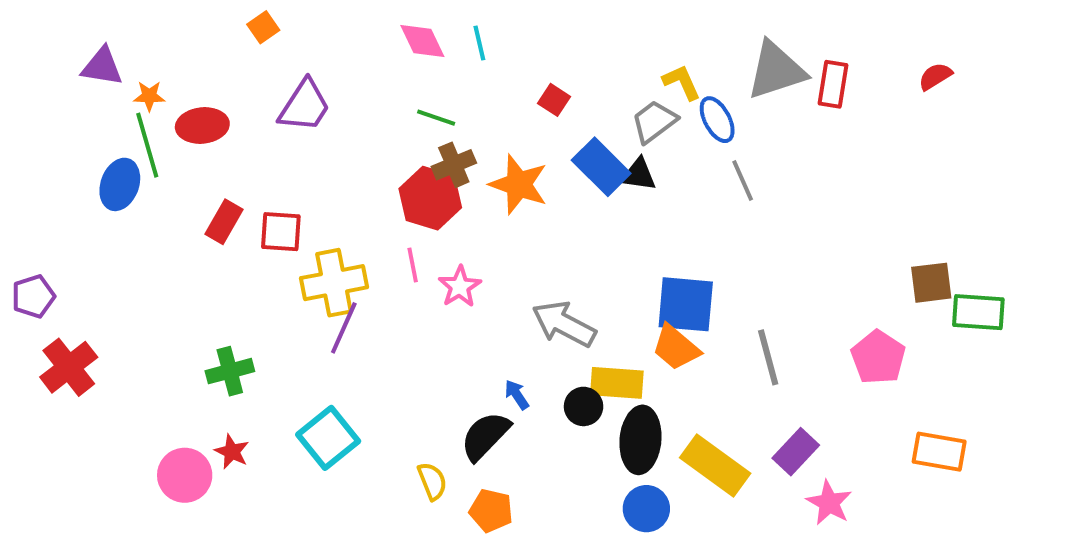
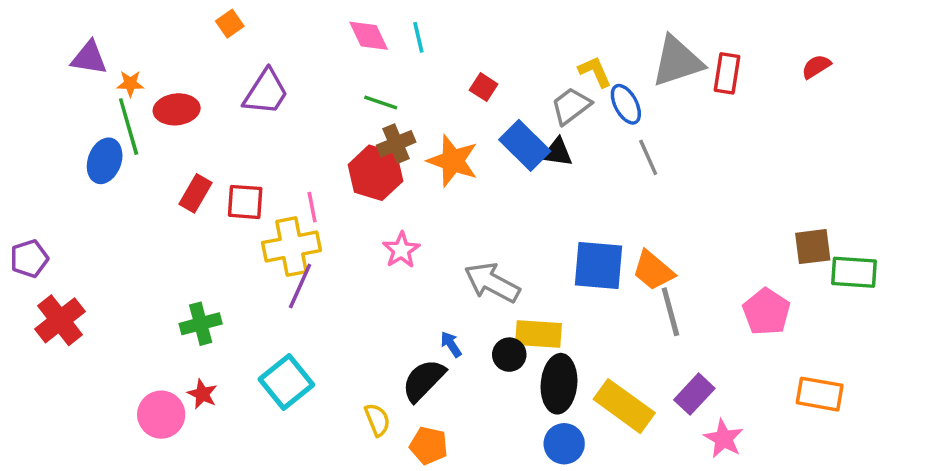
pink line: (413, 265) -> (312, 207), moved
orange trapezoid: (676, 348) -> (653, 271), moved

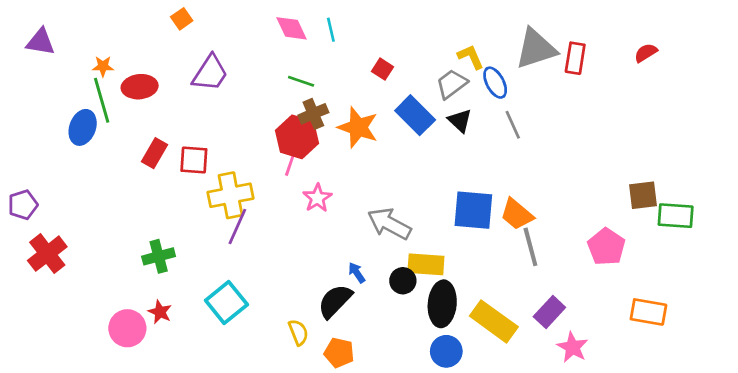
purple triangle: (89, 58) -> (41, 42), moved
black triangle: (557, 152) -> (460, 121), moved, turned 35
pink line: (312, 207) -> (290, 164), moved, turned 30

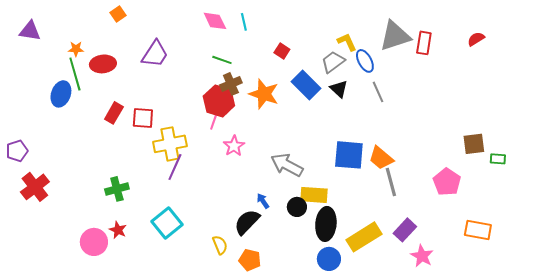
orange square: (182, 19) -> (118, 14), moved
green rectangle: (676, 216) -> (498, 159), size x0.6
yellow rectangle: (494, 321) -> (364, 237), turned -68

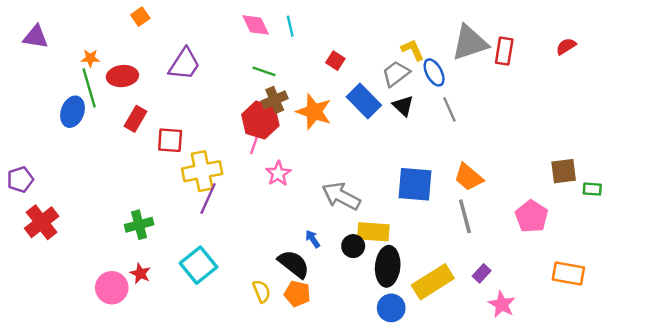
red rectangle: (114, 113) -> (136, 119), moved
orange trapezoid: (381, 158) -> (469, 177), moved
black semicircle: (247, 222) -> (294, 264), turned 84
purple rectangle: (405, 230) -> (482, 273), size x0.7
orange pentagon: (250, 260) -> (297, 294), moved

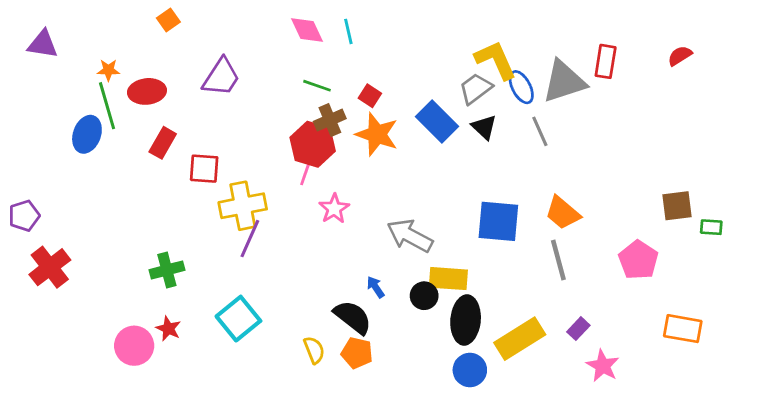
gray triangle: (470, 43) -> (564, 81), moved
yellow L-shape: (413, 50) -> (496, 60), size x1.5
red square: (335, 61) -> (370, 96), moved

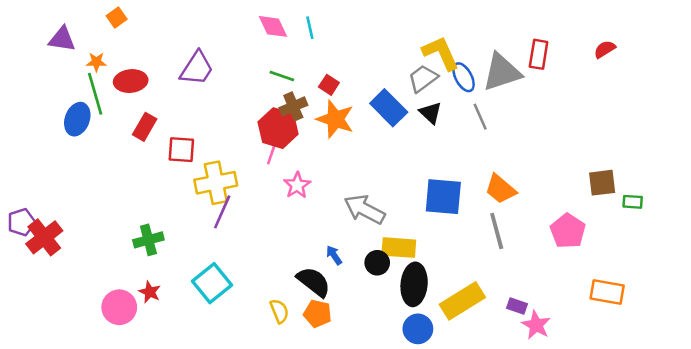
orange square: (168, 20) -> (117, 17), moved
purple triangle: (43, 44) -> (62, 39), moved
purple pentagon: (24, 216) -> (21, 222), moved
purple rectangle: (578, 329) -> (517, 306), moved, turned 66

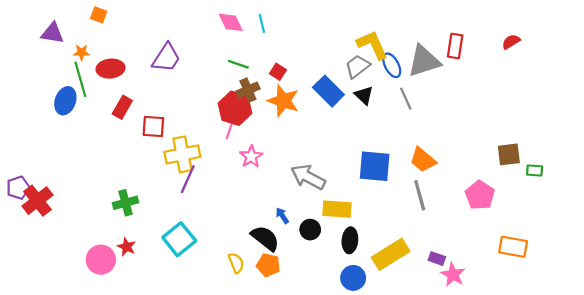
orange square: (117, 17) -> (99, 15), turned -35
black circle: (377, 263) -> (310, 230), moved
black ellipse: (414, 284) -> (350, 240), size x0.7

